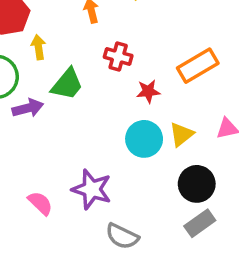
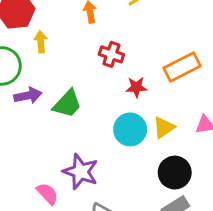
green trapezoid: (67, 84) -> (67, 104), moved
pink semicircle: (40, 203) -> (47, 194), moved

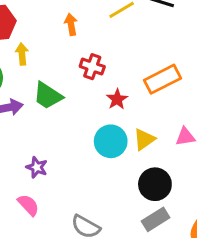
red star: (136, 87) -> (117, 99), turned -30
green trapezoid: (67, 104) -> (48, 96), moved, turned 80
purple star: (81, 172) -> (37, 167), moved, size x0.6

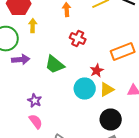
green trapezoid: (48, 96) -> (55, 64), moved
red star: (117, 99) -> (97, 70), moved
pink semicircle: (28, 205) -> (36, 122), moved

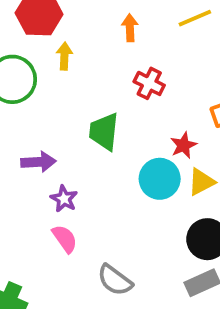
purple arrow: (21, 60) -> (38, 162), moved
green trapezoid: (55, 64) -> (104, 132), turned 55

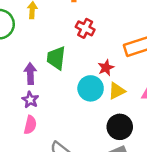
purple arrow: (38, 162) -> (30, 73), moved, turned -90
pink semicircle: (65, 239) -> (30, 125), turned 48

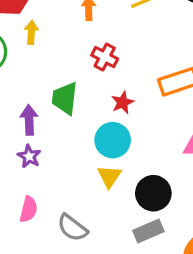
red star: (106, 68) -> (123, 102), moved
yellow triangle: (117, 91) -> (109, 176), moved, turned -30
pink semicircle: (30, 125) -> (29, 209), moved

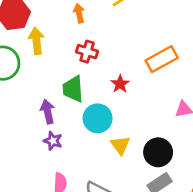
yellow arrow: (31, 32) -> (36, 41), size x1.4
red cross: (105, 57) -> (87, 52), moved
cyan circle: (113, 140) -> (98, 118), moved

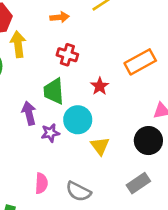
orange arrow: (79, 13) -> (60, 17), turned 96
purple star: (53, 141) -> (50, 133), moved, turned -30
black circle: (158, 152) -> (148, 141), moved

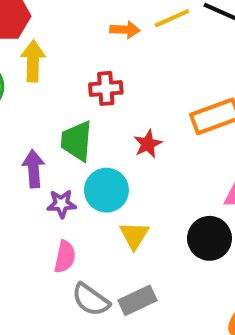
orange arrow: (60, 17) -> (125, 30), moved
red cross: (67, 55) -> (106, 88), turned -30
pink semicircle: (41, 183) -> (65, 257), moved
gray rectangle: (138, 183) -> (137, 300), moved

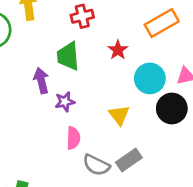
cyan circle: (106, 190) -> (150, 78), moved

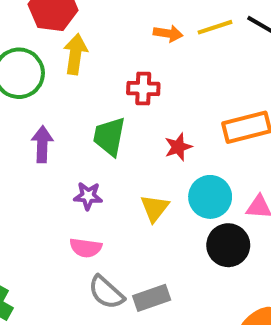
purple arrow: (41, 81) -> (42, 144), moved
yellow triangle: (119, 115) -> (155, 208), moved
pink semicircle: (73, 138) -> (86, 248), turned 80

